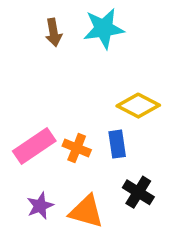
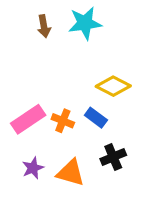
blue rectangle: (117, 144) -> (96, 118), turned -45
black cross: (138, 192) -> (113, 157), turned 35

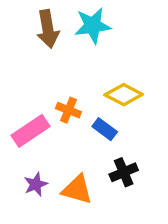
brown arrow: (44, 26) -> (48, 29), size x1.5
orange cross: (63, 121) -> (68, 110), moved

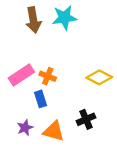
yellow diamond: (124, 95) -> (99, 77), moved
blue rectangle: (105, 129) -> (41, 99), moved, turned 35
pink rectangle: (31, 131) -> (21, 75), moved

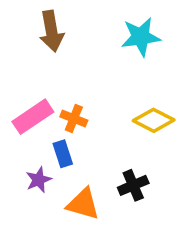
cyan star: (64, 18) -> (141, 37), moved
purple star: (25, 128) -> (39, 180), moved

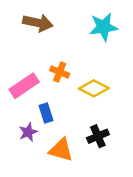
brown arrow: (52, 31) -> (38, 23), turned -68
orange cross: (74, 118) -> (60, 72), moved
yellow diamond: (154, 120) -> (94, 88), moved

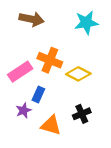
orange cross: (60, 72) -> (50, 60), size x1.5
blue rectangle: (46, 113) -> (38, 94), turned 42

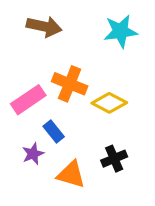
blue rectangle: (38, 94) -> (54, 132), turned -63

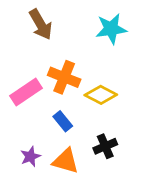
brown arrow: (44, 27) -> (41, 24), turned 48
blue rectangle: (54, 132) -> (63, 121), moved
purple star: (33, 154) -> (30, 157), moved

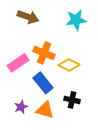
brown arrow: (41, 24) -> (28, 17), turned -40
blue rectangle: (63, 121) -> (43, 83), size x1.5
black cross: (105, 146) -> (72, 100), turned 35

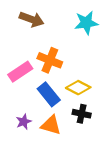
yellow diamond: (69, 65) -> (78, 88), moved

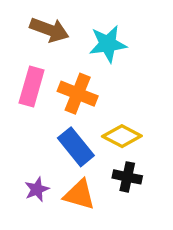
cyan star: (86, 23) -> (108, 44), moved
pink rectangle: (20, 72) -> (32, 86), moved, turned -40

